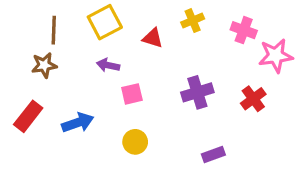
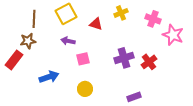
pink star: (276, 56) -> (173, 35), turned 30
red cross: (253, 99) -> (149, 62), moved
red rectangle: (28, 116) -> (14, 60), moved

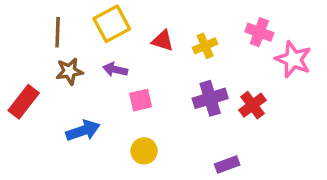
yellow cross: (121, 13) -> (205, 46), moved
brown star: (28, 41) -> (69, 71), moved

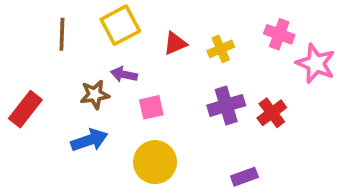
red triangle: (163, 41) -> (175, 43), turned -40
brown star: (69, 71) -> (95, 95), moved
yellow circle: (144, 151) -> (155, 162), size x1.5

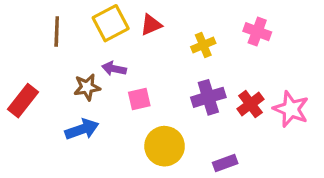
red triangle: (175, 43) -> (151, 25), moved
pink star: (316, 63) -> (291, 109), moved
yellow circle: (155, 162) -> (165, 146), moved

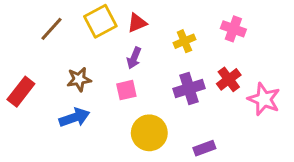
brown line: (57, 32) -> (51, 29), turned 40
purple arrow: (114, 69) -> (134, 58), moved, turned -80
red cross: (250, 104) -> (229, 79), moved

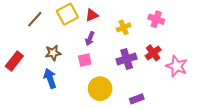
blue arrow: (74, 118) -> (50, 78), turned -90

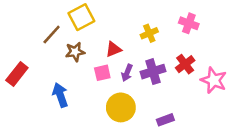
red triangle: (92, 15) -> (113, 49), moved
brown line: (35, 19) -> (52, 34), moved
purple arrow: (90, 39) -> (127, 73), moved
brown star: (53, 53) -> (75, 52), moved

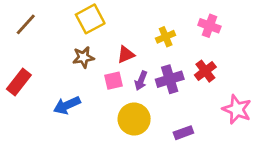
brown line: (52, 34) -> (26, 24), moved
pink star: (214, 80) -> (237, 109), moved
blue arrow: (60, 95) -> (67, 105), turned -95

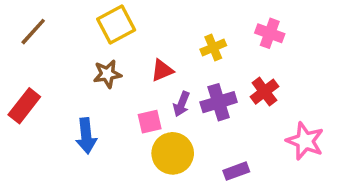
pink square: (113, 81) -> (150, 122), moved
blue arrow: (67, 105) -> (86, 136), turned -72

